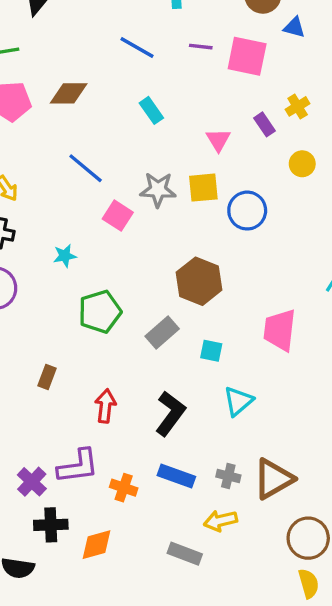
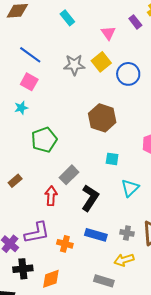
yellow square: (203, 188) -> (101, 62), turned -30
pink square: (118, 216) -> (29, 82), moved
gray rectangle: (162, 332) -> (69, 175), moved
brown rectangle: (47, 377) -> (15, 181), turned 32

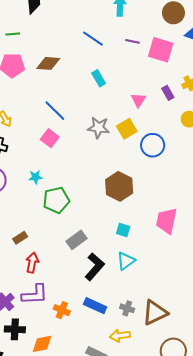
cyan star: (21, 108) -> (35, 177), moved
cyan triangle: (130, 188) -> (126, 261), moved
red arrow: (51, 196) -> (32, 263), moved

